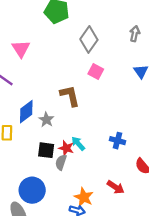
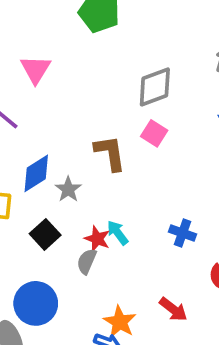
gray diamond: (89, 39) -> (155, 87), moved, turned 30
pink square: (96, 72) -> (154, 133), moved
black square: (46, 150) -> (45, 234), moved, turned 36

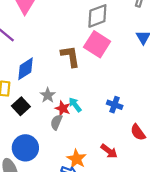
pink square: (154, 133) -> (97, 44), size x1.6
gray star: (68, 189) -> (48, 95), moved
black square: (45, 234) -> (21, 106), moved

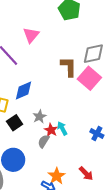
brown L-shape: (70, 56) -> (69, 67), moved

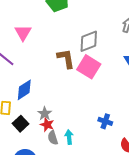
cyan arrow: (62, 128) -> (69, 137), moved, turned 32
red star: (51, 130) -> (47, 125), moved
gray semicircle: (44, 141) -> (53, 138), turned -40

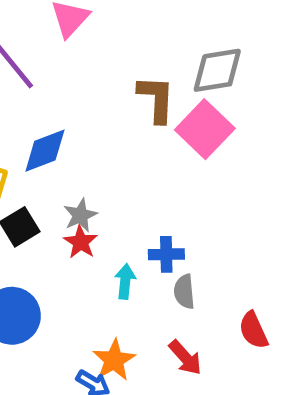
blue cross: (105, 121) -> (166, 254), moved, turned -32
gray semicircle: (53, 138) -> (184, 292), moved

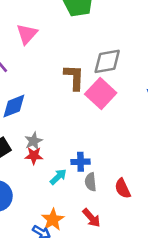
red star: (81, 242) -> (34, 156), turned -30
cyan arrow: (125, 281) -> (58, 177), turned 42
red semicircle: (253, 330) -> (123, 188), moved

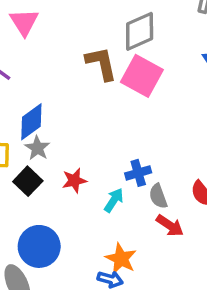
gray star: (34, 141) -> (37, 148), moved
red arrow: (91, 218) -> (170, 226), moved

